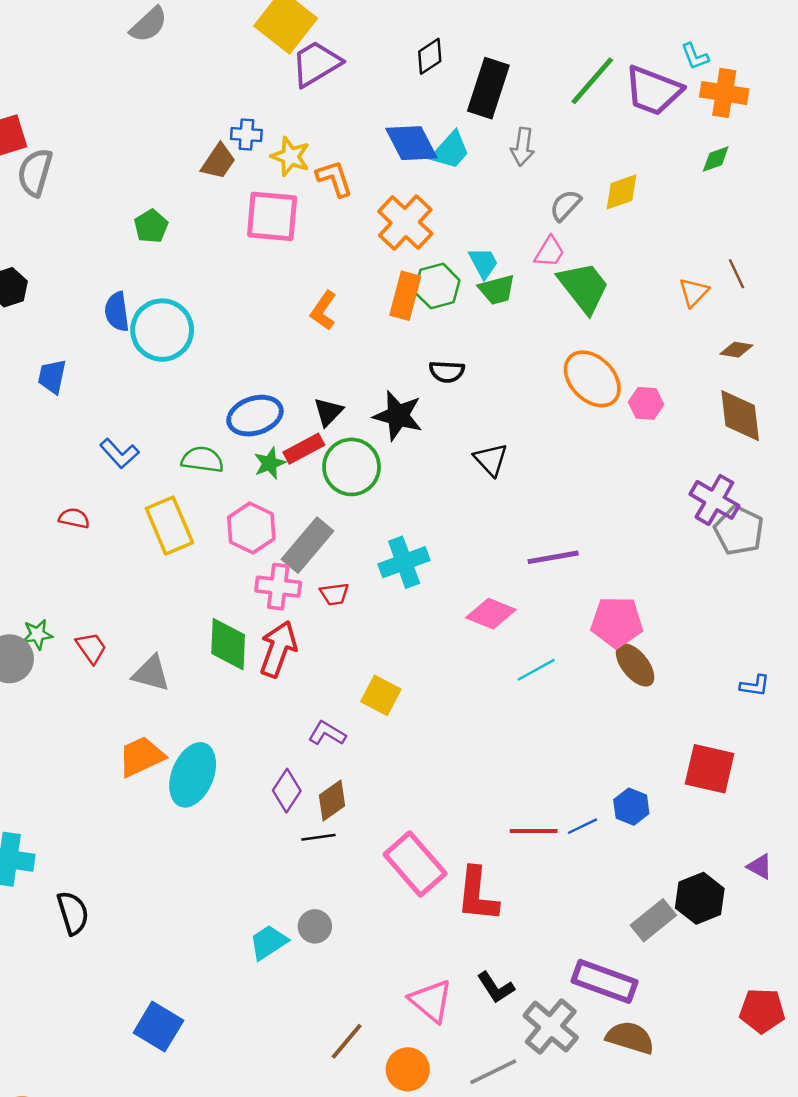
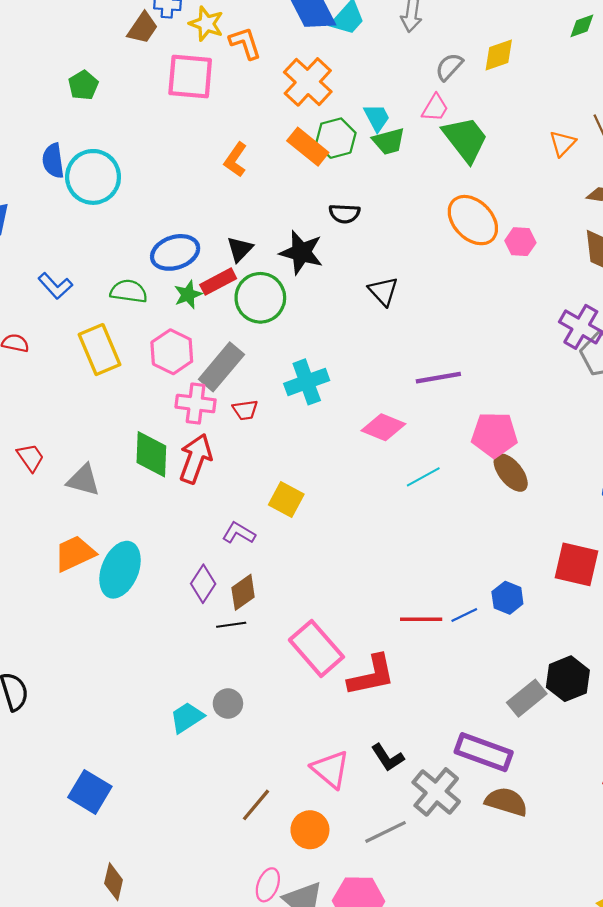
orange rectangle: (405, 296) -> (308, 147), turned -66
red L-shape: (477, 895) -> (371, 675), turned -108

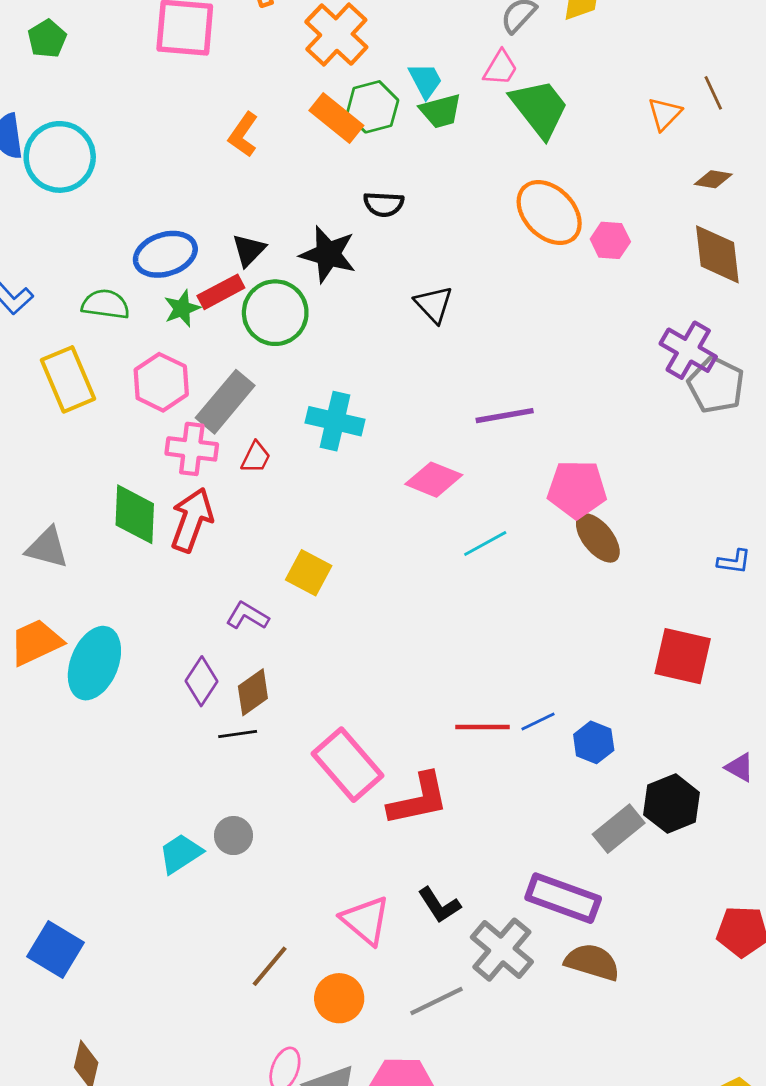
cyan cross: (307, 382) -> (335, 421), turned 33
red trapezoid: (245, 410) -> (256, 457), turned -56
blue hexagon: (507, 598) -> (594, 742), moved

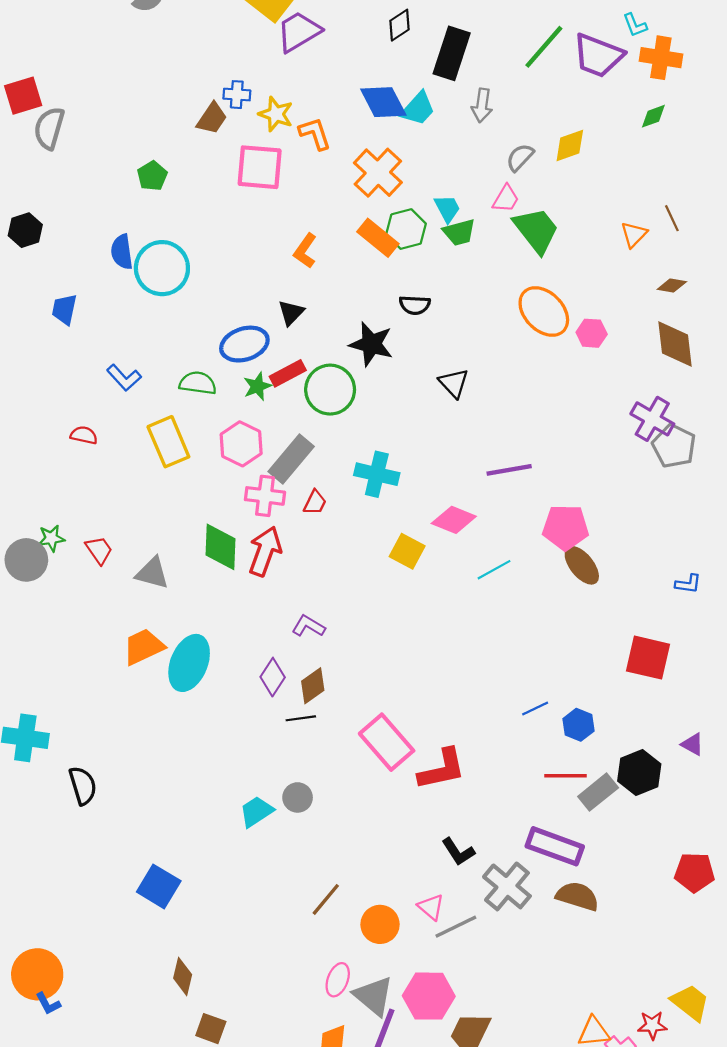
black triangle: (249, 250) -> (291, 313), moved
yellow square: (309, 573) -> (407, 551), moved
red line: (482, 727) -> (566, 776), moved
pink triangle: (366, 920) -> (431, 907), moved, size x0.7

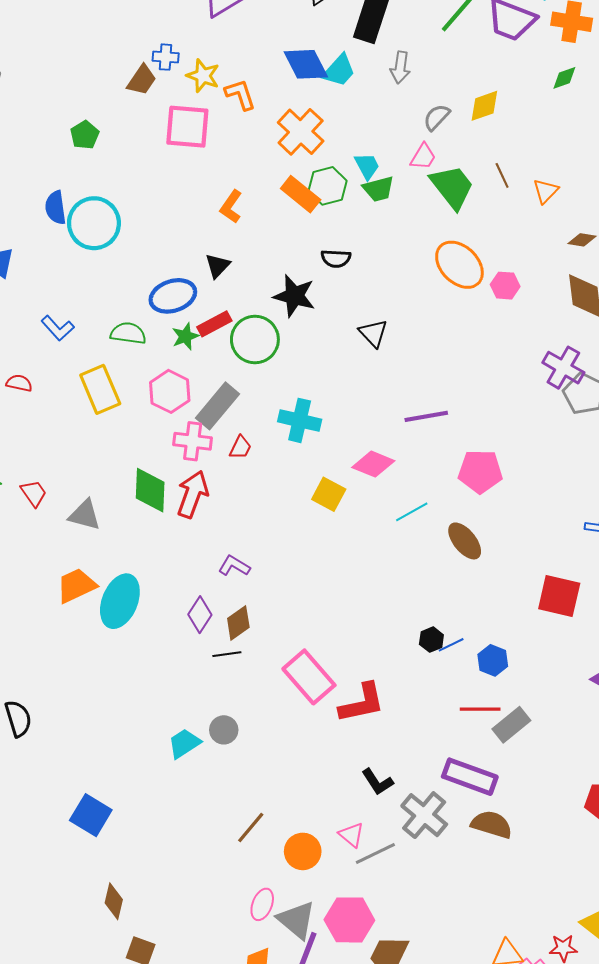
brown line: (672, 218) -> (502, 175), moved
brown ellipse: (582, 565) -> (465, 541), moved
black hexagon: (639, 773) -> (431, 640), moved, size x0.6

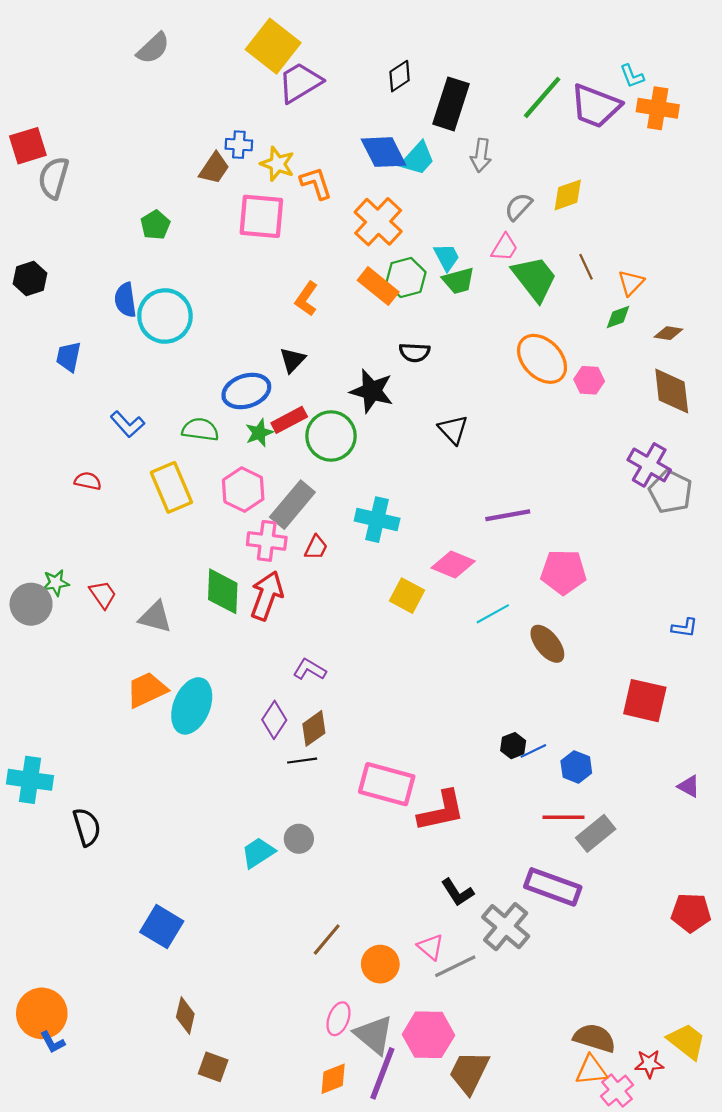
green diamond: (564, 78) -> (618, 317), moved
pink rectangle: (309, 677) -> (387, 784), turned -34
brown semicircle: (492, 824) -> (595, 1038), moved

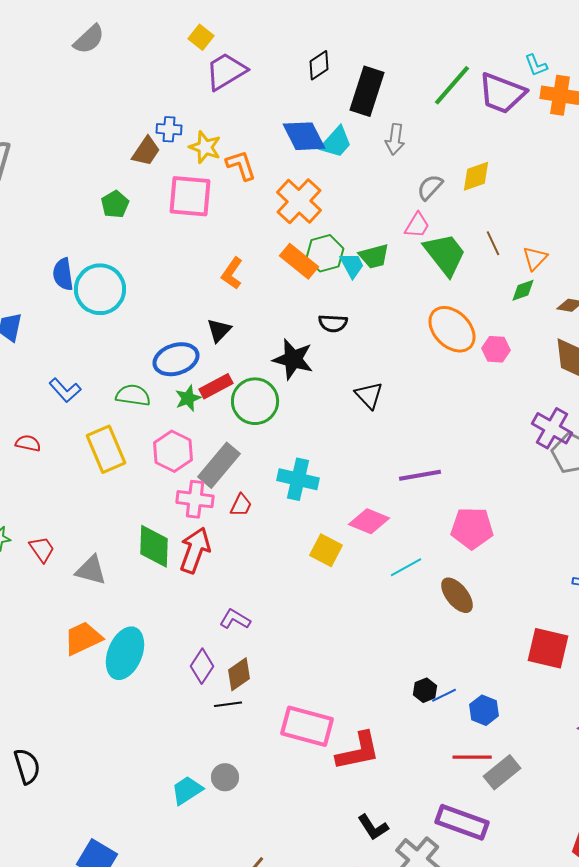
yellow square: (273, 46) -> (201, 37), size x0.5
green pentagon: (155, 225) -> (115, 204), moved
cyan trapezoid: (447, 257) -> (352, 265), moved

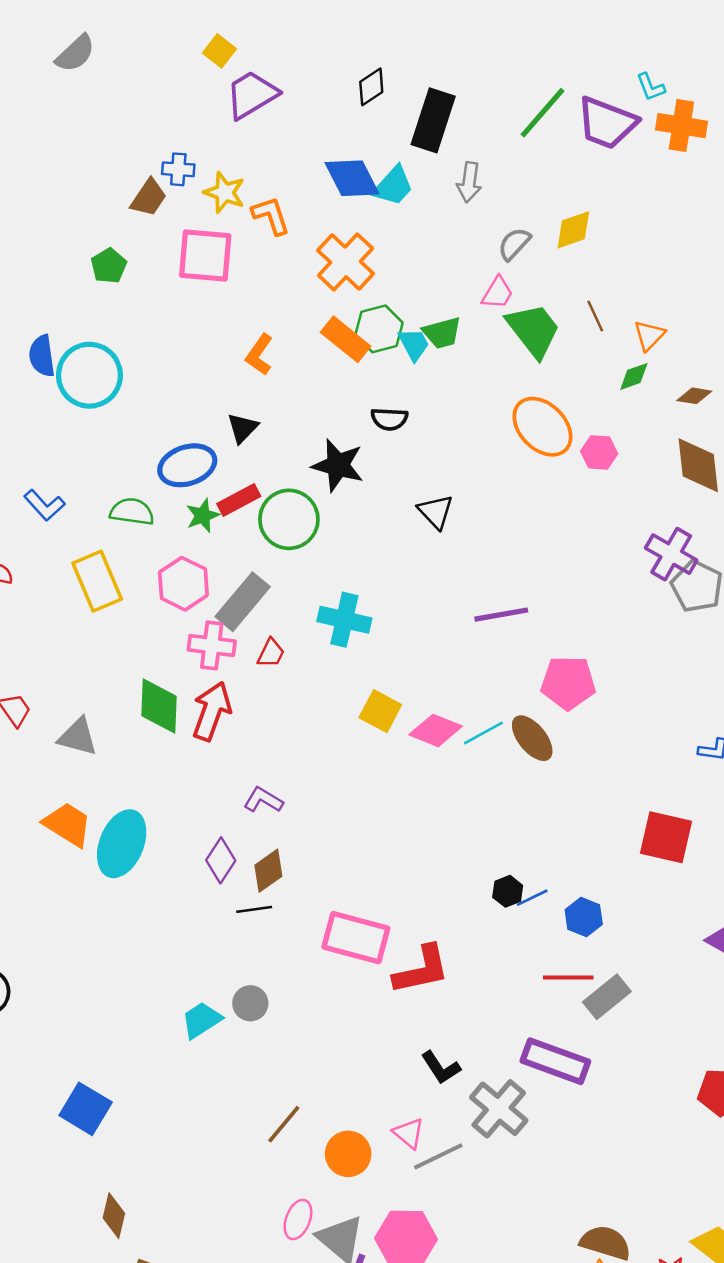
pink diamond: (369, 521) -> (436, 730), moved
brown ellipse: (457, 595) -> (532, 738), moved
orange trapezoid: (83, 638) -> (68, 824), turned 57

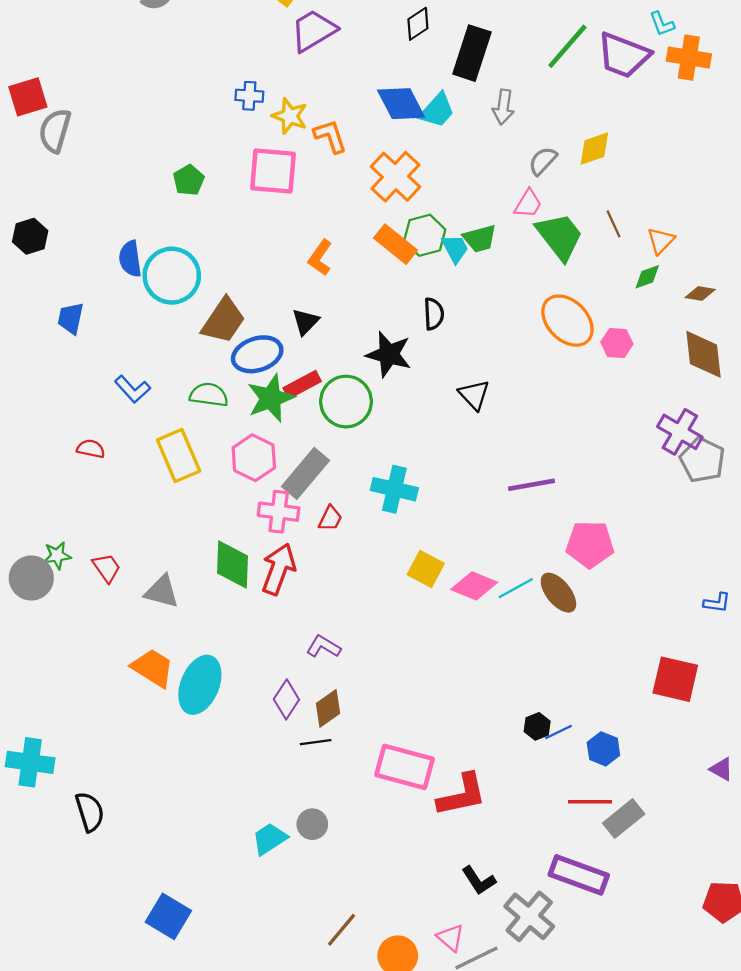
brown trapezoid: (149, 198) -> (223, 321), moved, size x1.4
black semicircle: (389, 419) -> (434, 314), turned -96
green star: (203, 515) -> (271, 398), size x1.6

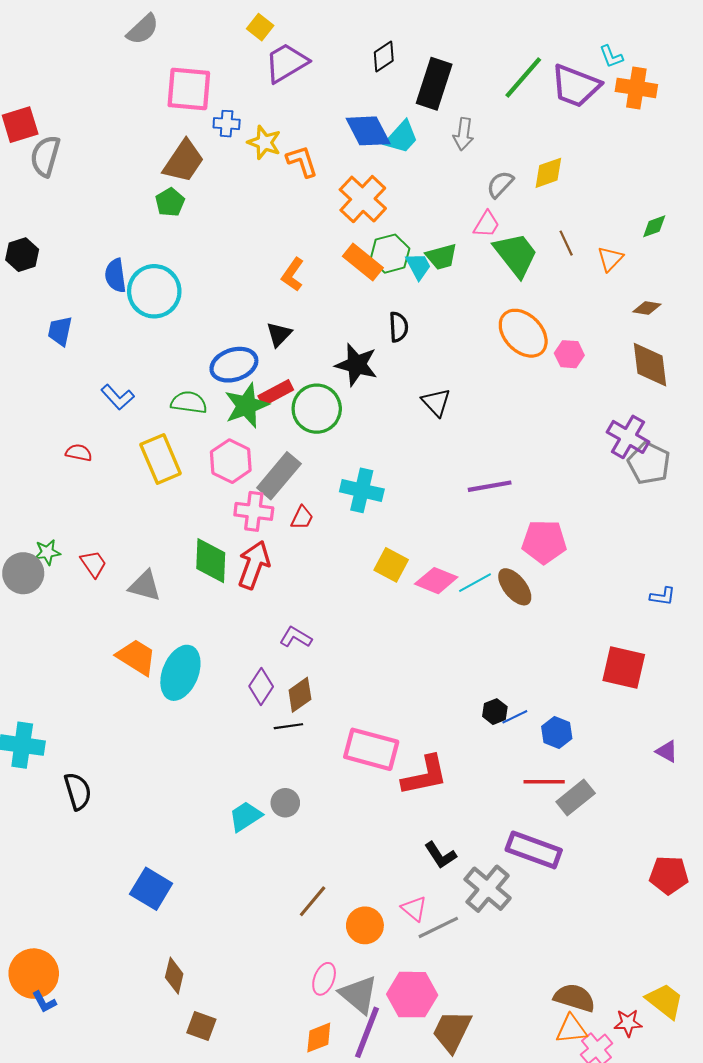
pink square: (273, 171) -> (189, 89), moved
green diamond: (647, 277) -> (654, 226), moved
brown trapezoid: (223, 321) -> (184, 161), moved

